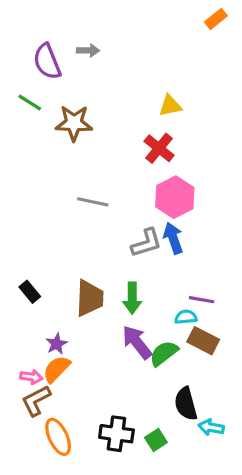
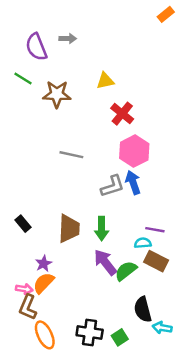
yellow triangle: (170, 106) -> (105, 81), moved
brown L-shape: (36, 401) -> (28, 307), turned -40

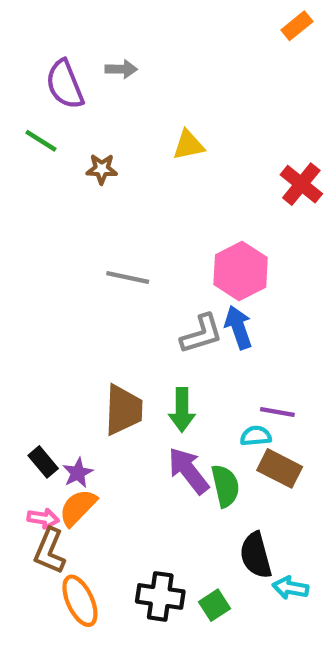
brown star: (57, 94) -> (102, 169), size x0.6
red cross: (122, 114) -> (301, 184), moved
black rectangle: (23, 224) -> (43, 462), moved
green semicircle: (126, 271) -> (225, 486), turned 115

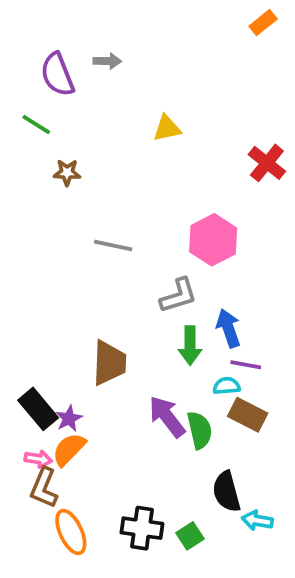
brown star: (102, 169) -> (67, 173), moved
blue arrow: (238, 327) -> (228, 328), moved
green arrow: (182, 410) -> (190, 346), moved
black rectangle: (43, 462) -> (38, 409), size x1.5

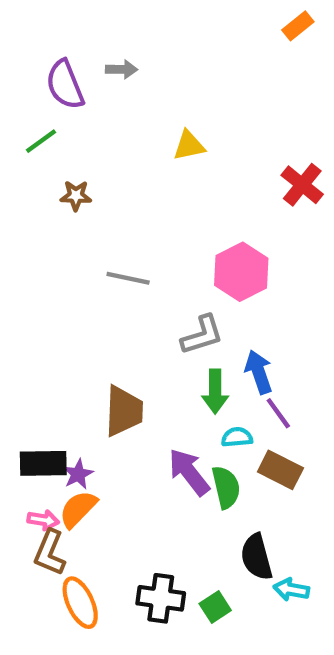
green line: (36, 124) -> (41, 141), turned -68
purple line: (246, 365) -> (278, 413), turned 44
cyan semicircle: (227, 386) -> (237, 437), moved
black rectangle: (38, 409) -> (43, 463), turned -51

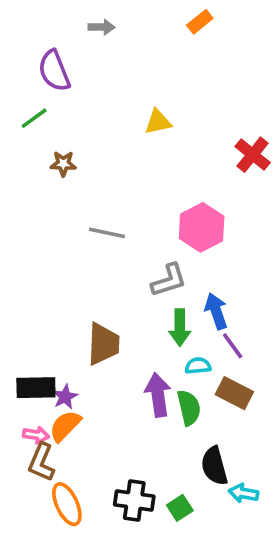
orange rectangle: (298, 26) -> (200, 22), moved
gray arrow: (122, 69) -> (101, 27), moved
purple arrow: (189, 472) -> (158, 395), turned 30

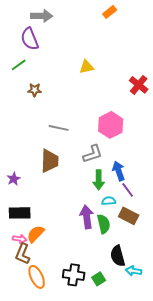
gray arrow: (101, 27) -> (42, 16), moved, size x1.5
brown trapezoid: (103, 344) -> (50, 161), moved
purple star: (65, 397) -> (14, 179), moved

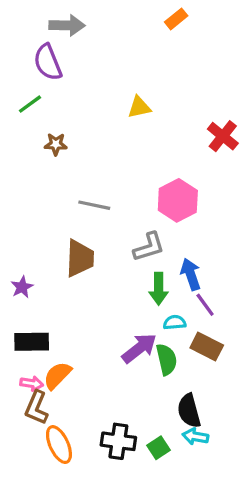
purple arrow: (87, 217) -> (139, 348), turned 60
cyan arrow: (134, 271) -> (195, 436), moved

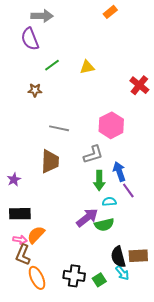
green line: (30, 104) -> (52, 65), moved
brown rectangle: (207, 347) -> (138, 256), moved, turned -30
green semicircle: (167, 359) -> (104, 225), turned 90
cyan arrow: (195, 436) -> (122, 273), turned -140

